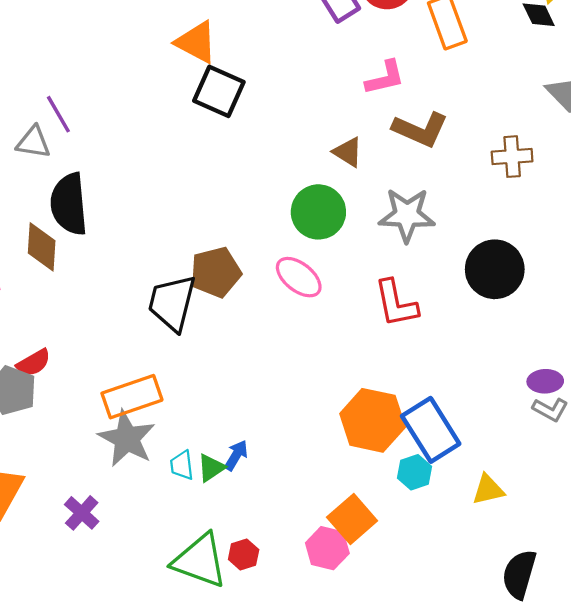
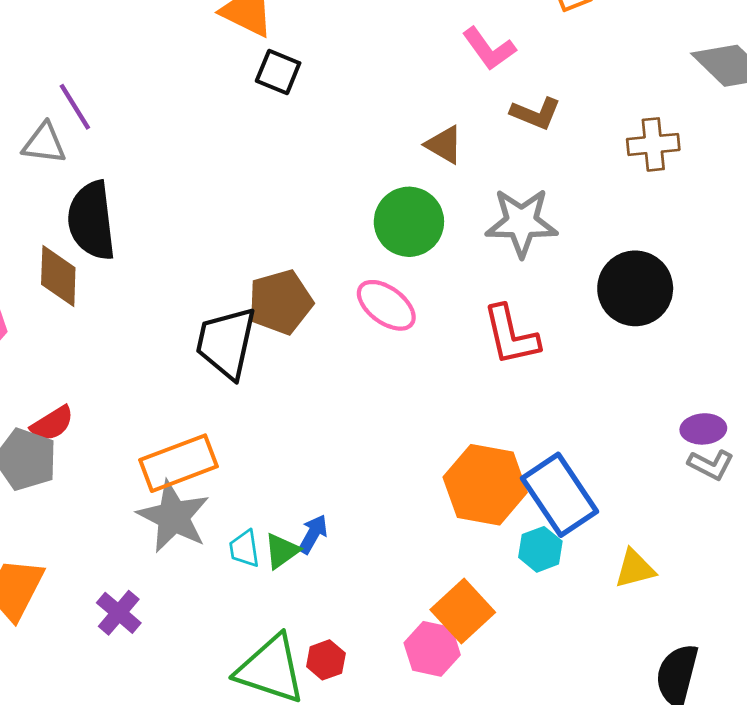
pink L-shape: (385, 78) -> (489, 49), turned 69
black square: (219, 91) -> (278, 72), size x0.7
brown L-shape: (420, 130) -> (536, 113), size x0.7

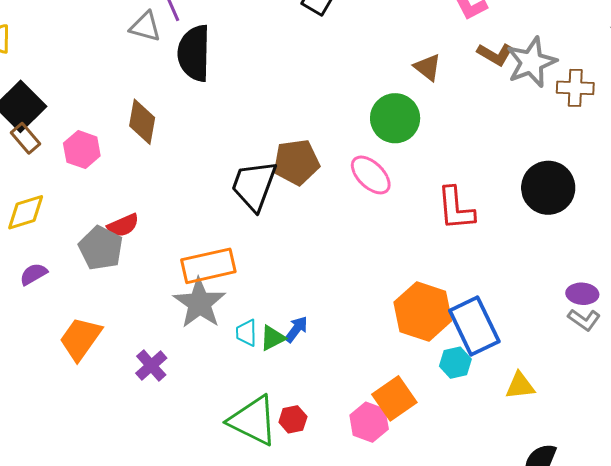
black semicircle: (92, 221) -> (194, 53), moved
gray star: (521, 222) -> (531, 62), moved, turned -30

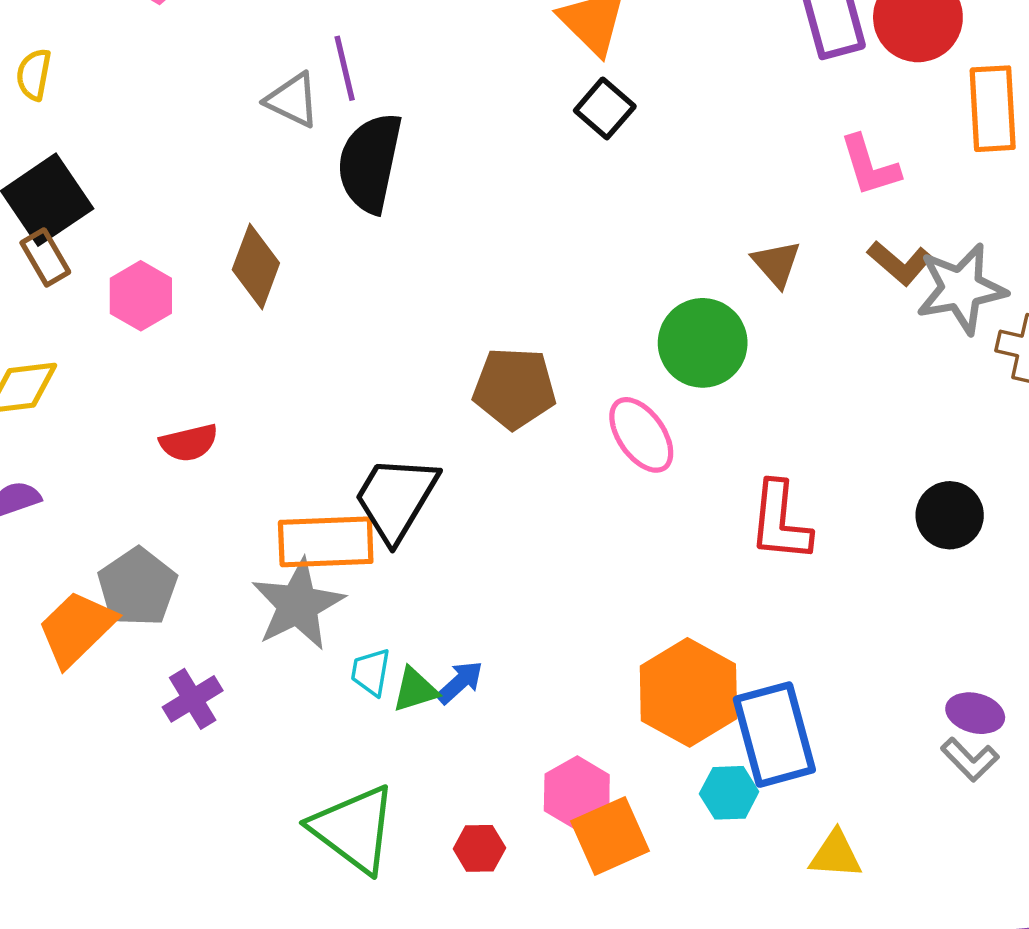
black trapezoid: (254, 185) -> (396, 498), moved
black circle: (548, 188) -> (950, 515), size x0.7
gray pentagon: (101, 248) -> (137, 587), moved
red hexagon: (293, 419) -> (479, 848), moved
pink hexagon: (369, 422) -> (577, 793), moved

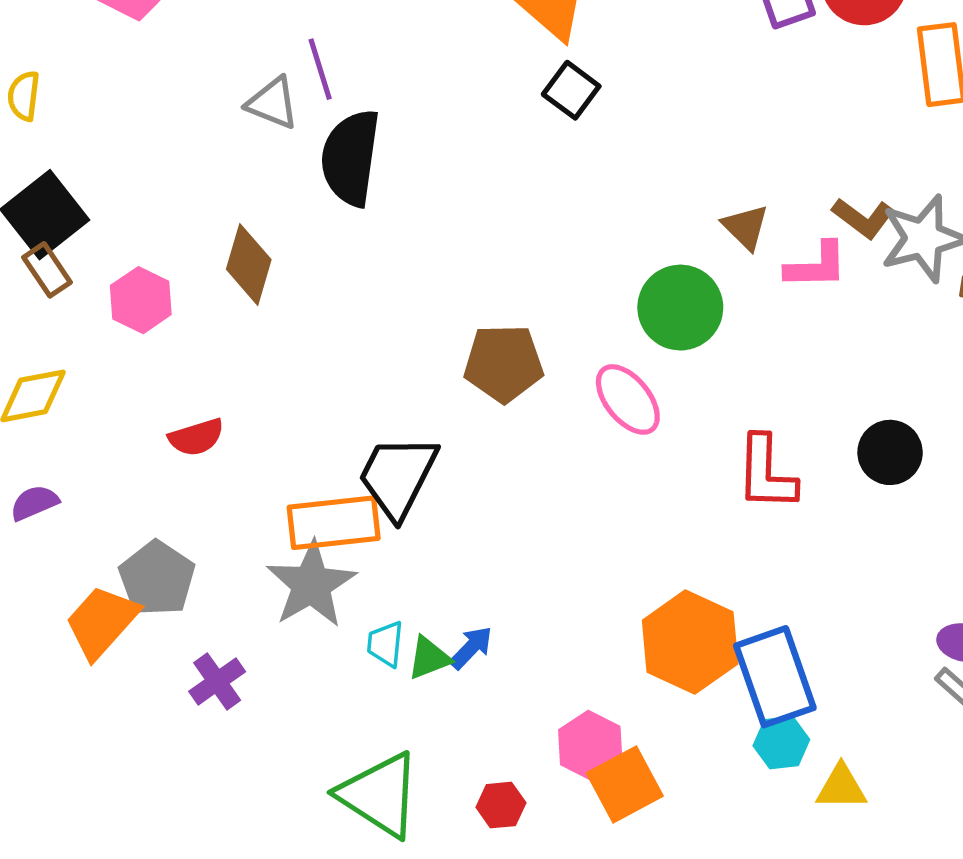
pink L-shape: (870, 166) -> (816, 266), moved, turned -70
black circle: (950, 515) -> (890, 452), moved
cyan hexagon: (729, 793) -> (781, 743), moved

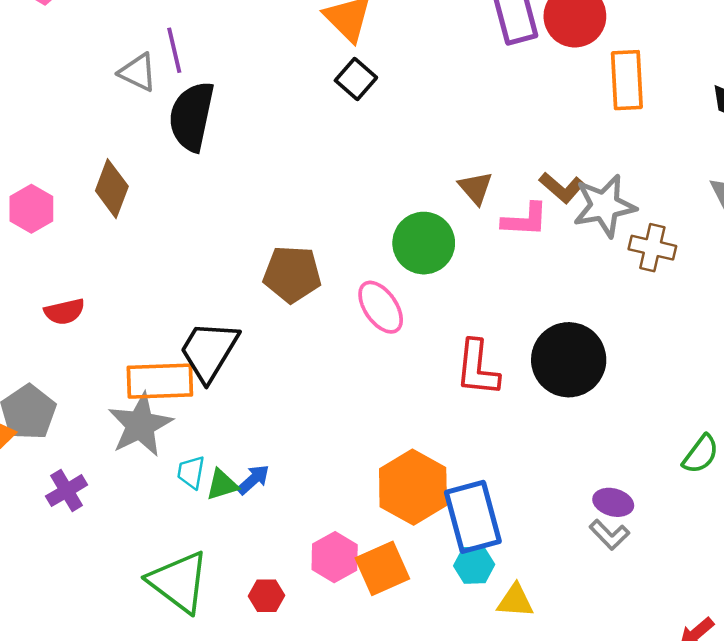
black circle: (890, 452) -> (569, 360), size x1.6
orange square: (625, 785) -> (382, 568), moved

